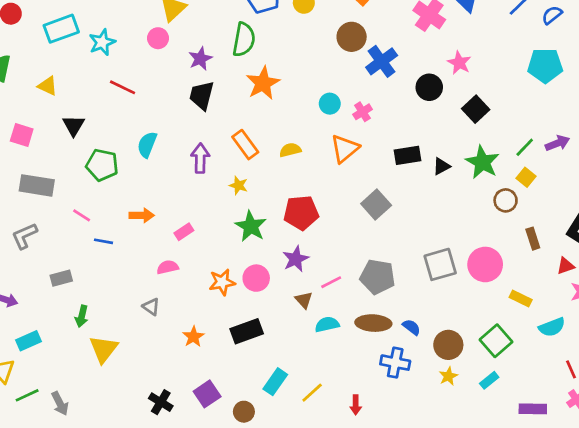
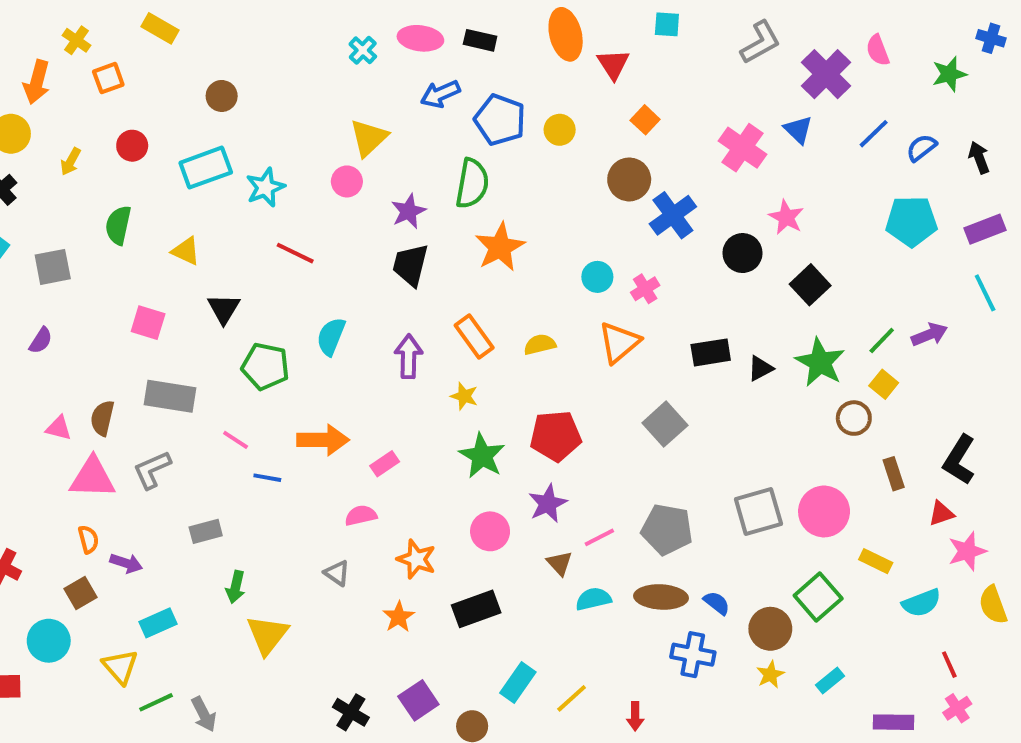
orange arrow: (142, 215) -> (323, 440), size x1.4
orange star: (222, 282) -> (416, 559), moved, turned 30
green square: (496, 341) -> (818, 597), moved

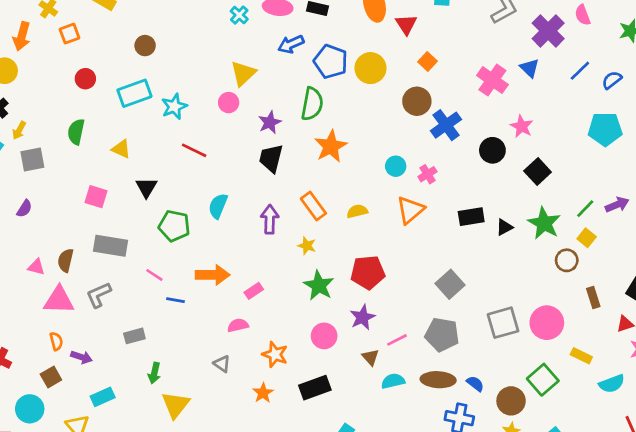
yellow circle: (560, 130) -> (370, 68), size x1.5
yellow arrow: (71, 162) -> (19, 130), moved
gray square: (665, 424) -> (450, 284), moved

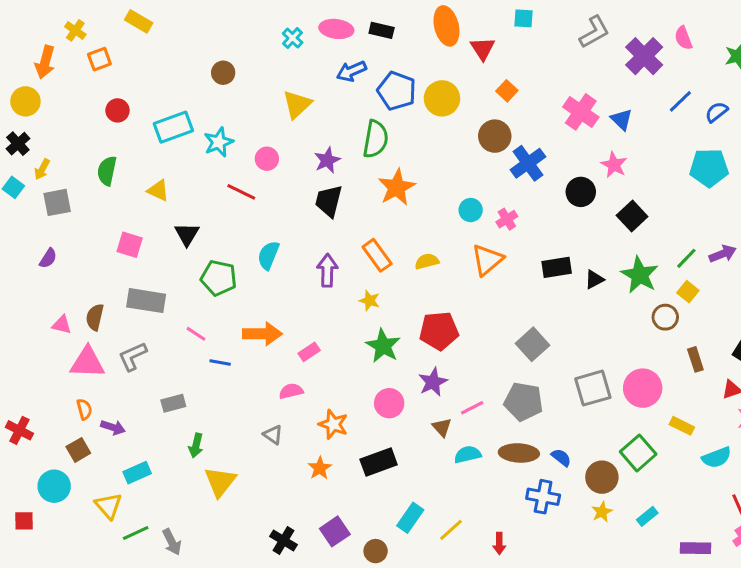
brown circle: (145, 46) -> (223, 73), moved
blue triangle: (530, 68) -> (622, 119), moved
pink circle: (229, 103) -> (267, 159), moved

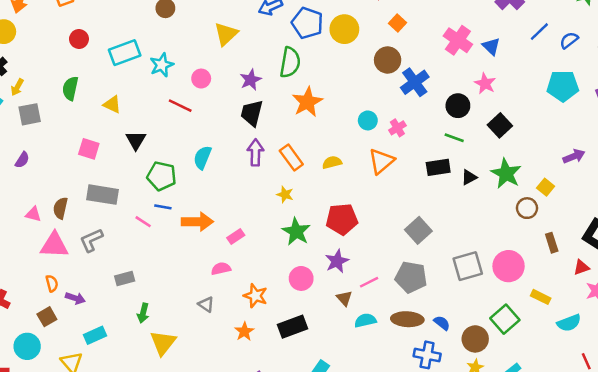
green line: (686, 258) -> (454, 138), moved, turned 66
purple arrow: (327, 270) -> (255, 153), moved
blue line: (220, 362) -> (163, 207), moved

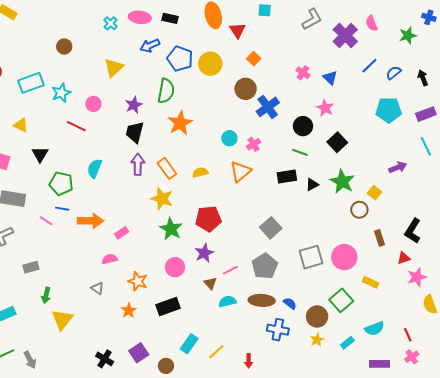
pink cross: (458, 40) -> (303, 73), size x0.6
yellow star: (285, 195) -> (162, 199), size x1.6
gray pentagon: (411, 277) -> (265, 266), turned 30
cyan semicircle: (569, 323) -> (374, 329), moved

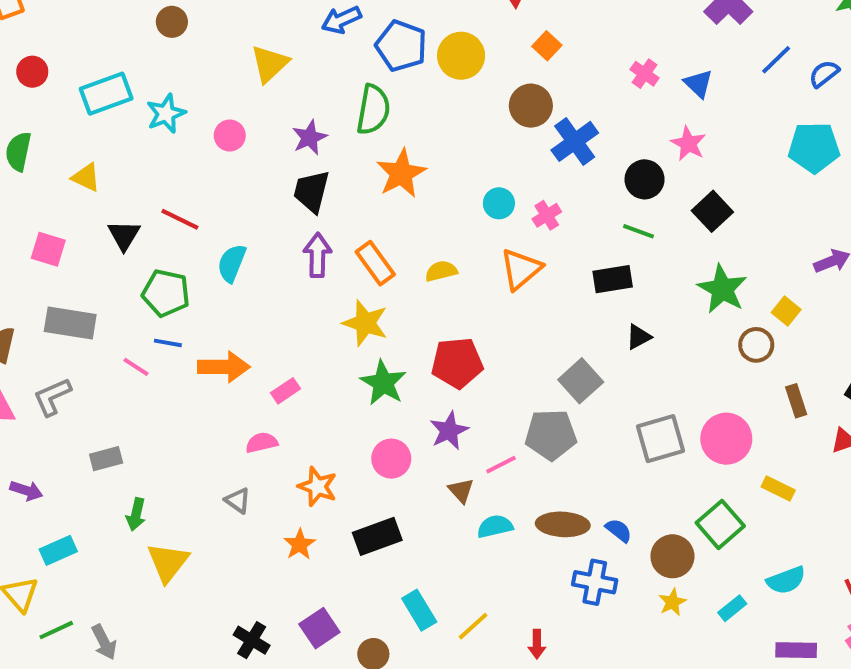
red line: (76, 126) -> (180, 219), moved
black triangle: (312, 185) -> (639, 337), moved
gray pentagon: (265, 266) -> (551, 435), moved, turned 30
cyan rectangle: (189, 344) -> (419, 610), turned -66

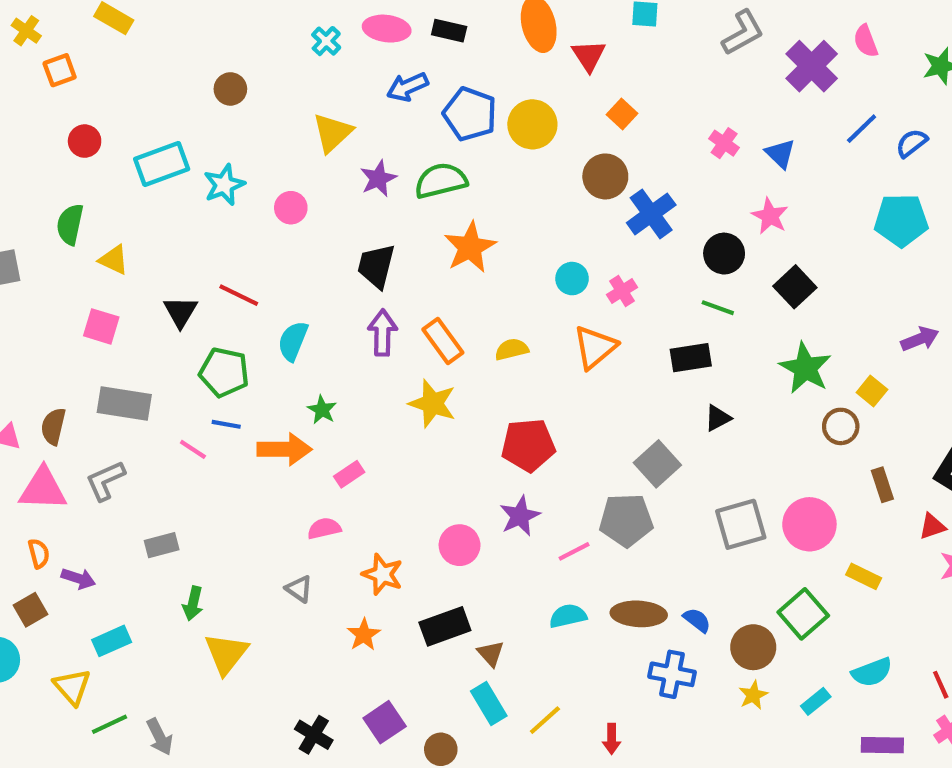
green semicircle: (373, 110) -> (441, 181), turned -114
purple star: (309, 138) -> (378, 179), moved
yellow triangle: (86, 177) -> (114, 260), moved
green star: (383, 383) -> (322, 410), moved, size x0.6
brown triangle: (461, 490) -> (491, 653), moved

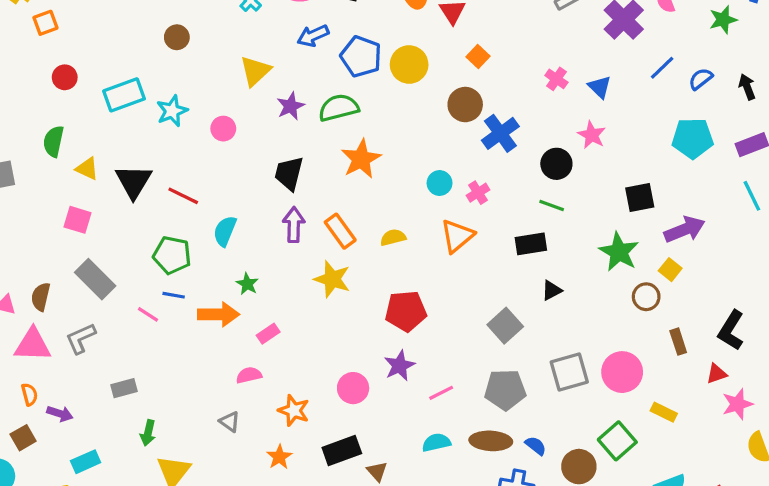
black square: (795, 287) -> (640, 197), moved, turned 32
black triangle: (180, 312) -> (134, 181), moved, size x1.4
purple arrow: (920, 339) -> (685, 229), moved, size x1.4
gray rectangle: (124, 403) -> (95, 279), turned 36
gray pentagon: (626, 520) -> (505, 390), moved

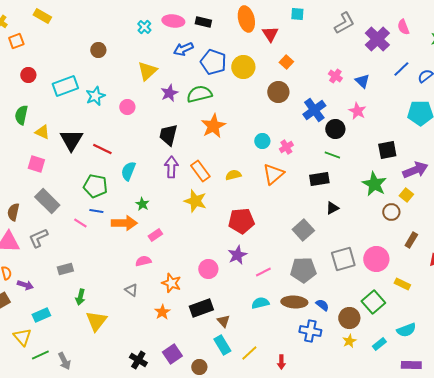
blue cross: (500, 133) -> (314, 110), moved
brown rectangle: (678, 342) -> (411, 240), turned 49

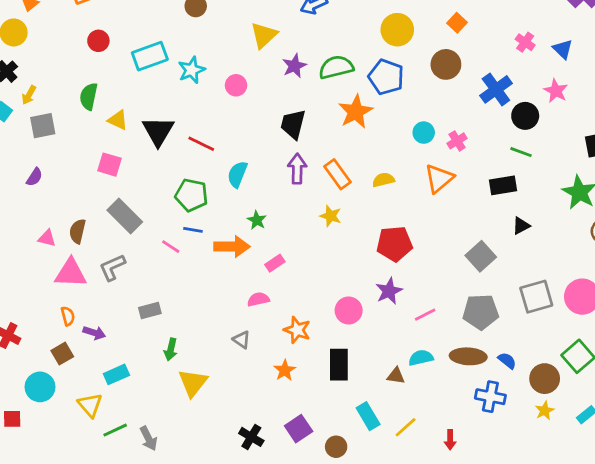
blue pentagon: (213, 62) -> (386, 77), moved
yellow star: (195, 201) -> (331, 216), size x0.7
black rectangle: (201, 308) -> (339, 365), turned -70
brown triangle: (223, 321) -> (396, 376), moved, turned -40

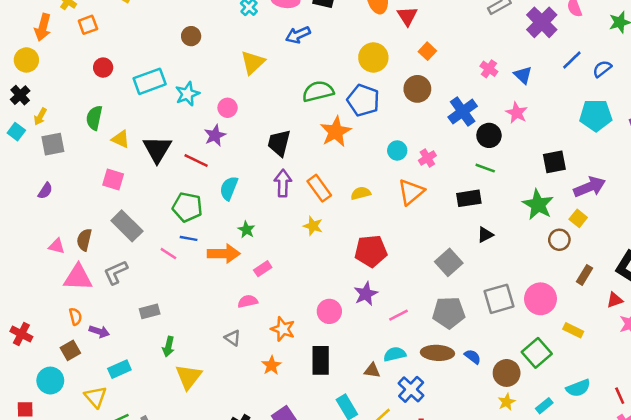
purple star: (294, 66) -> (215, 135), moved
blue cross: (490, 397) -> (411, 389), moved, turned 32

